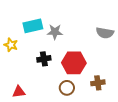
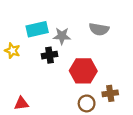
gray semicircle: (105, 33) -> (99, 29), moved
black cross: (44, 59) -> (49, 55), moved
brown circle: (67, 88) -> (87, 103), moved

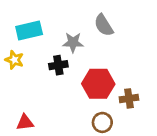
cyan rectangle: (37, 29) -> (29, 31), moved
gray semicircle: (99, 29) -> (104, 25), moved, turned 48
brown cross: (110, 93) -> (129, 98), moved

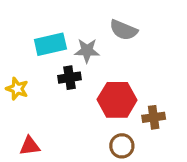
gray semicircle: (104, 25) -> (123, 30), turned -35
cyan rectangle: (29, 31) -> (50, 44), moved
yellow star: (14, 60) -> (17, 89), moved

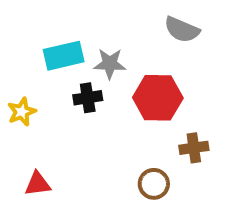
gray semicircle: (123, 30) -> (182, 30), moved
yellow star: (17, 89) -> (22, 112), turned 30
red hexagon: (117, 100) -> (158, 98), moved

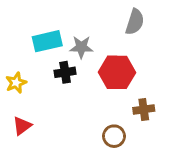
gray semicircle: (182, 30) -> (135, 22), turned -95
red triangle: (38, 184) -> (22, 126), moved, turned -30

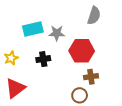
black cross: (65, 72) -> (43, 59), moved
brown cross: (144, 109) -> (91, 77), moved
red triangle: (22, 126) -> (15, 88), size x1.5

